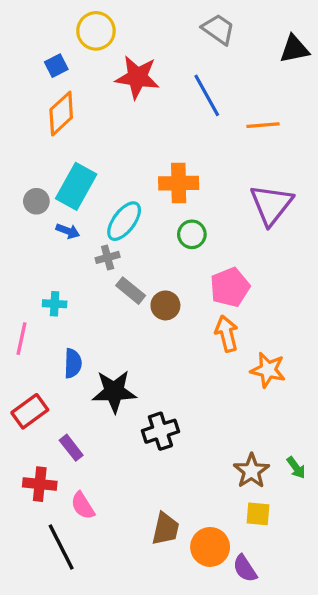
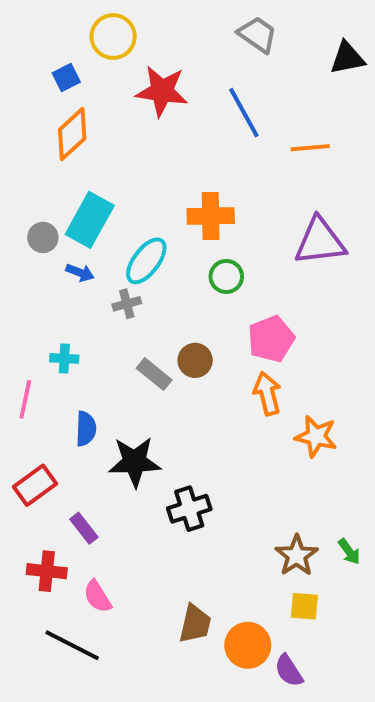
purple triangle: (271, 205) -> (320, 241), turned 45
gray rectangle: (131, 291) -> (154, 374), moved
black line: (61, 547) -> (72, 645), turned -36

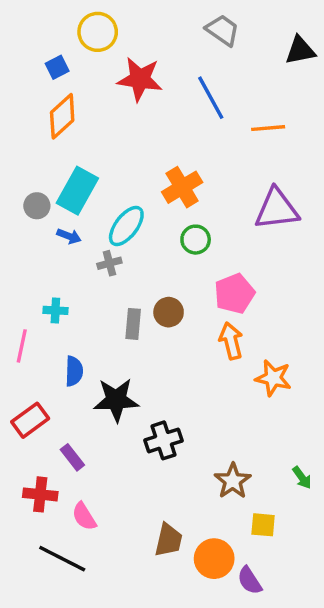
orange cross: (211, 216) -> (182, 187), turned -30
gray rectangle: (154, 374) -> (133, 324), turned 56
brown star: (297, 556) -> (233, 481), moved

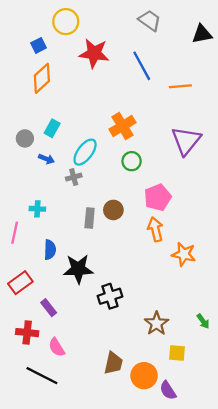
cyan rectangle: (77, 191) -> (52, 128), size x0.6
purple triangle: (277, 209) -> (186, 141), turned -44

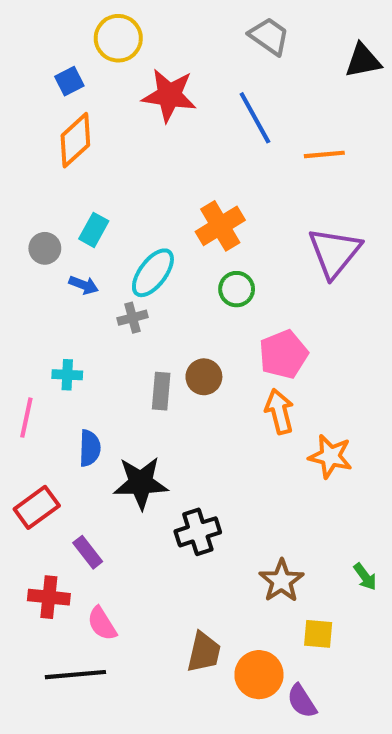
black line: (42, 376) -> (75, 675), turned -32

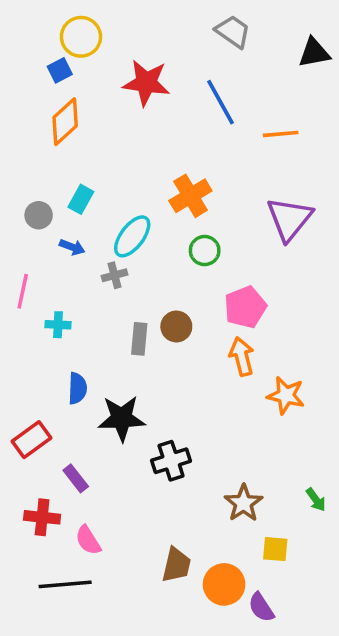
yellow circle: (118, 38) -> (81, 37), moved
pink line: (26, 418) -> (23, 291), moved

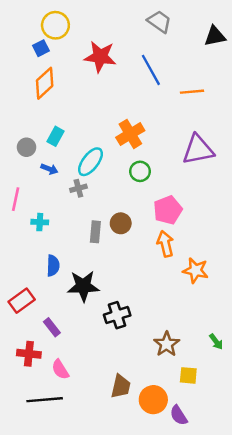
purple triangle: (289, 219) -> (198, 150), turned 40

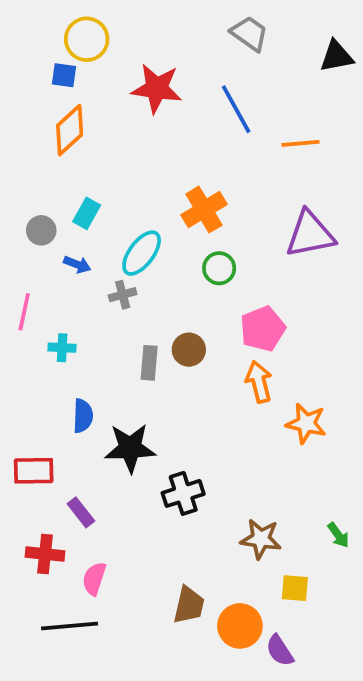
blue square: (41, 48) -> (64, 75), turned 35
red rectangle: (22, 301) -> (34, 471), turned 35
brown star: (167, 344) -> (261, 539), turned -30
pink semicircle: (60, 369) -> (94, 579), turned 50

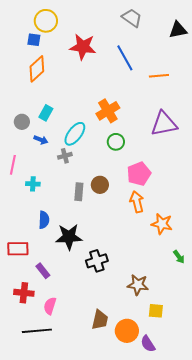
green arrow: (338, 535) -> (179, 257), moved

